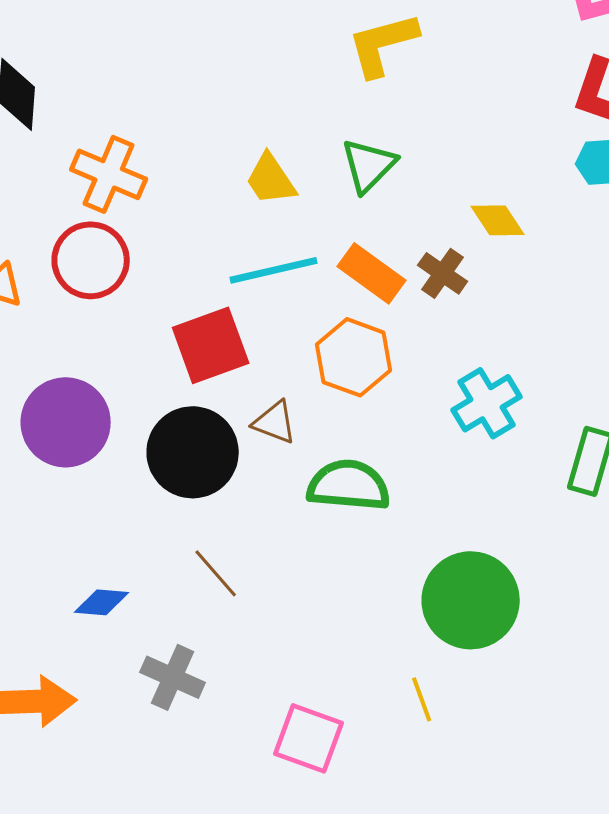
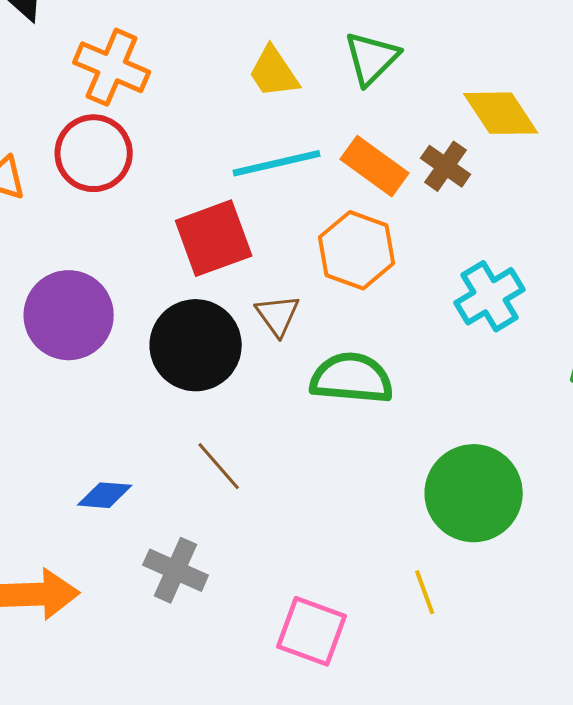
yellow diamond: (498, 220) -> (501, 113), size x1.4
brown triangle: (275, 422) -> (278, 315), turned 33

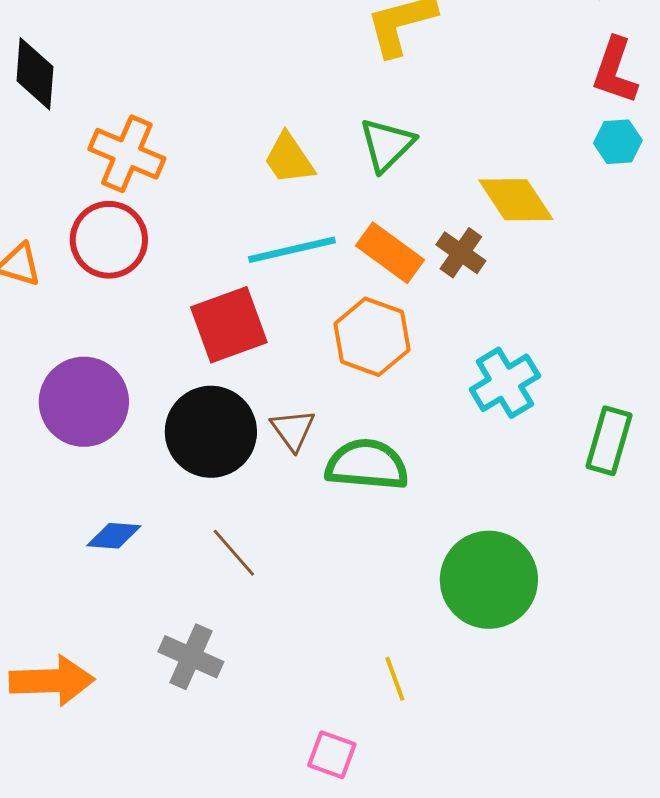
brown triangle: (278, 315) -> (293, 430), moved
blue diamond: (105, 495) -> (114, 536), moved
yellow line: (425, 592) -> (395, 679), moved
pink square: (312, 631) -> (332, 755), moved, size x0.7

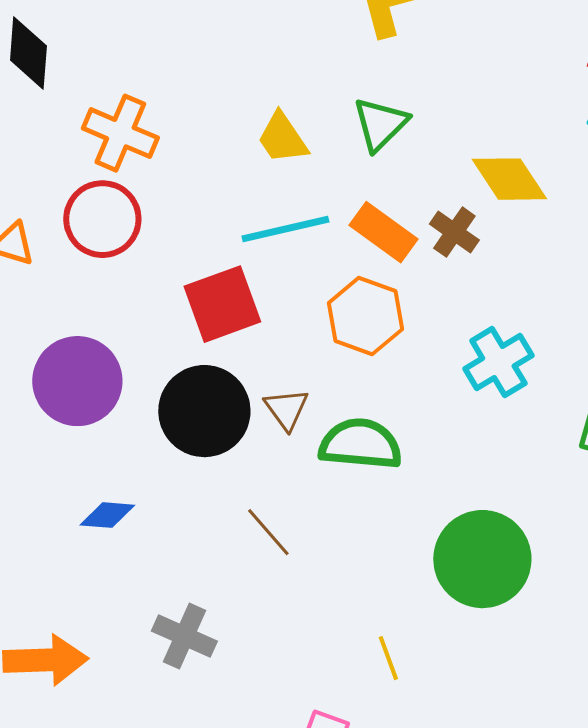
brown line: (234, 553) -> (268, 532), moved

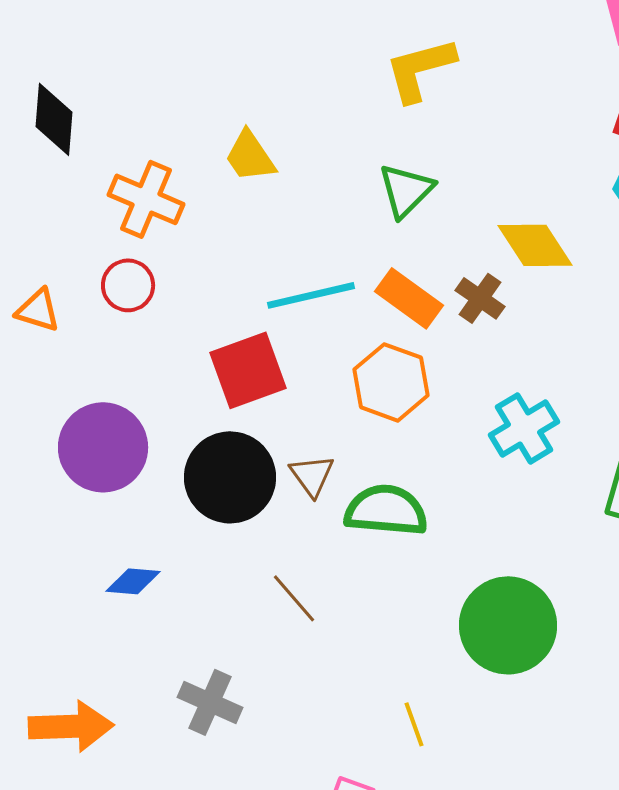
yellow trapezoid: (282, 138) -> (250, 156), moved
red circle: (102, 219) -> (128, 285), size x0.7

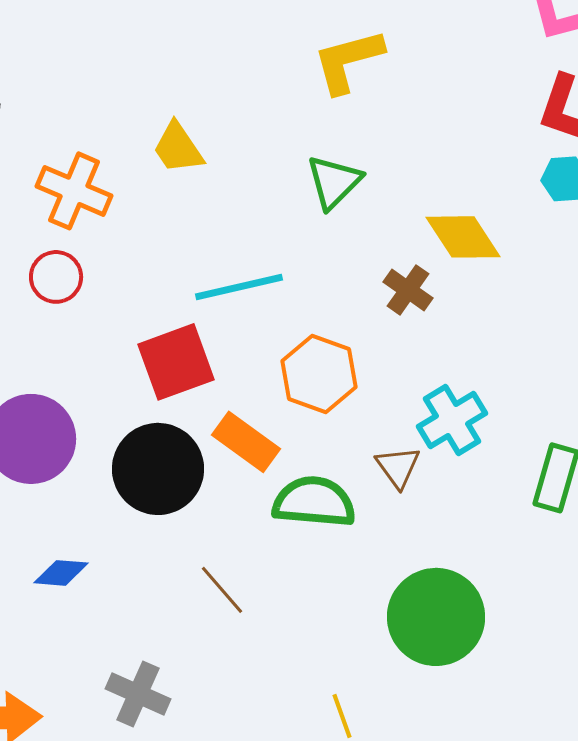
orange rectangle: (409, 298) -> (246, 442), moved
brown triangle: (312, 475) -> (398, 467), moved

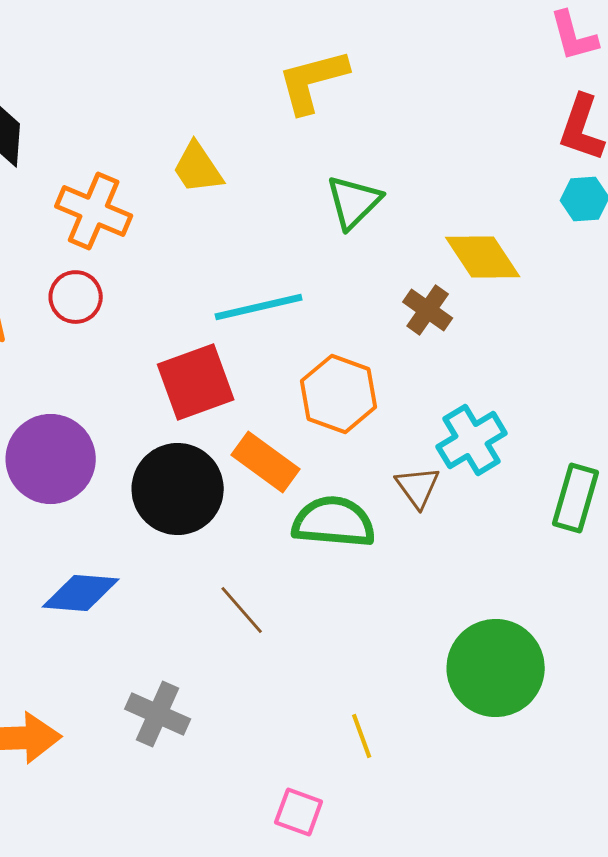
yellow L-shape: (348, 61) -> (313, 81), moved
blue diamond: (61, 573) -> (81, 593), size x1.4
green circle: (436, 617) -> (496, 668), moved

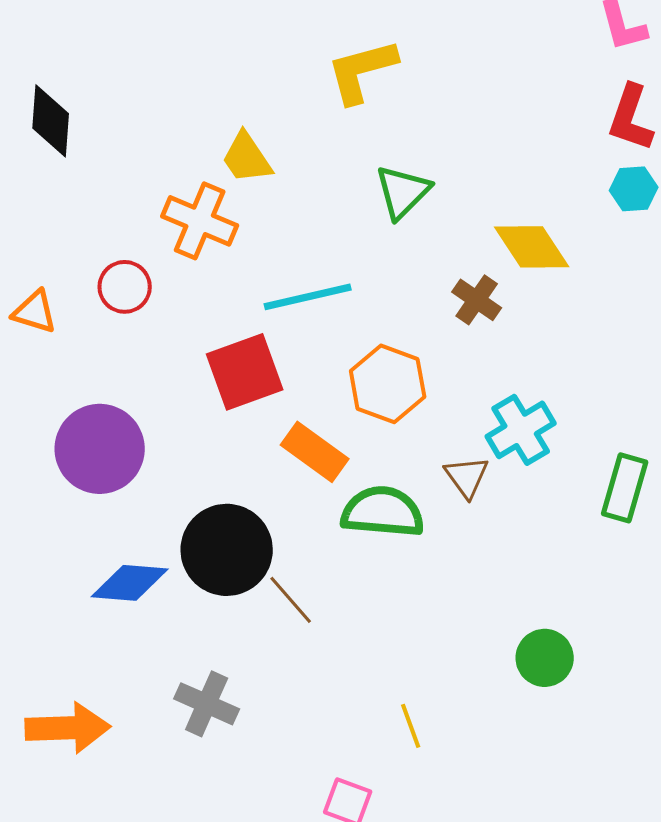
orange cross: (94, 211) -> (200, 221), moved
black circle: (178, 489) -> (227, 550), moved
green circle: (496, 668) -> (545, 658), size x0.6

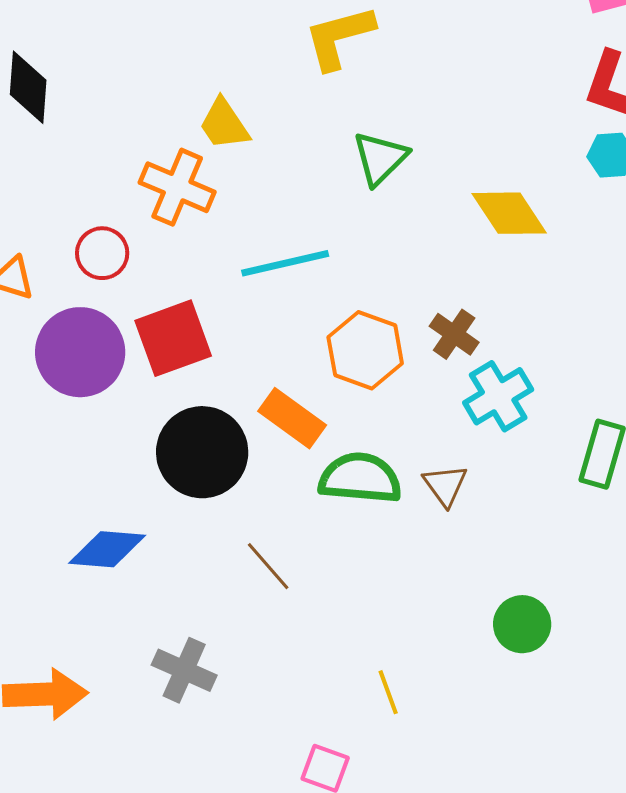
brown cross: (477, 300) -> (454, 334), moved
red square: (245, 372) -> (173, 338), moved
purple circle: (100, 449) -> (80, 352), moved
brown triangle: (467, 477) -> (445, 485), moved
black circle: (227, 550) -> (202, 452), moved

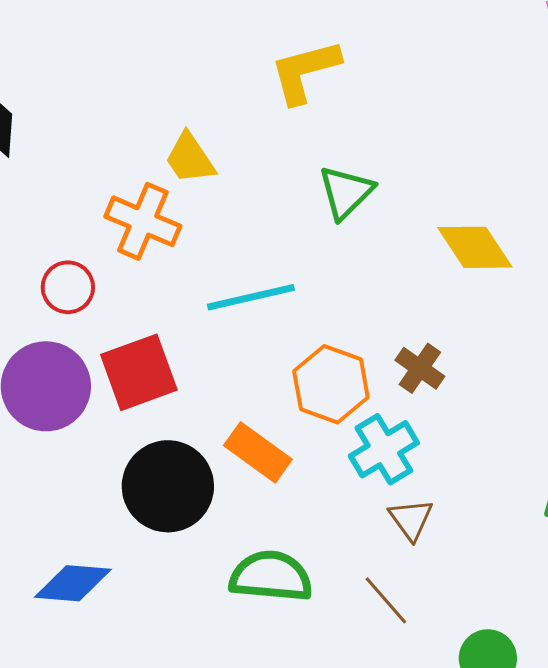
cyan cross: (498, 396) -> (384, 449), moved
green semicircle: (360, 478) -> (271, 576), moved
brown line: (268, 566) -> (386, 600), moved

